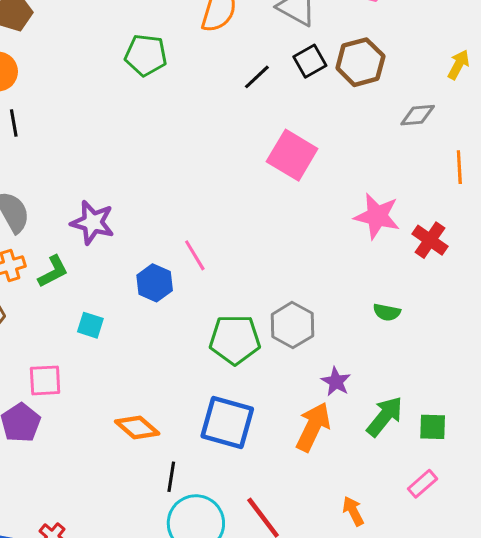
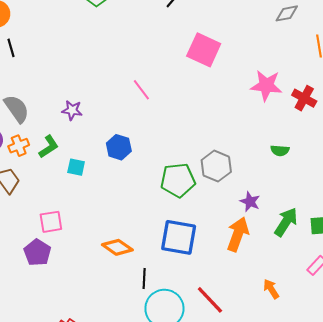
purple star: (93, 223) -> (72, 110), size x0.7
pink line: (195, 255) -> (141, 90), moved
cyan square: (90, 325) -> (76, 167), moved

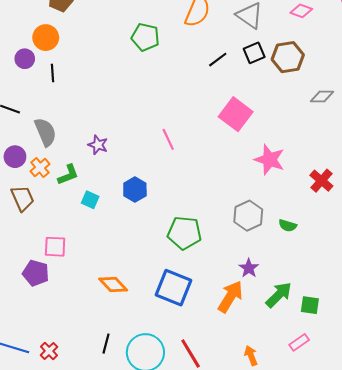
pink star: (266, 86) -> (269, 160), moved
orange cross: (19, 146) -> (40, 168), turned -30
gray hexagon: (216, 166) -> (248, 216), moved
purple pentagon: (37, 252) -> (36, 273), turned -30
black line: (144, 279) -> (106, 344), moved

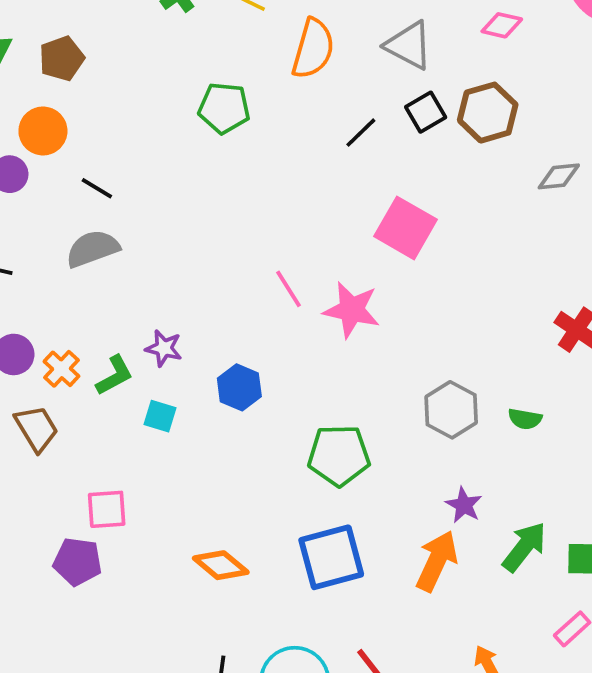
black line: (53, 73) -> (97, 188), moved, turned -48
gray semicircle: (45, 132) -> (93, 249), moved, turned -80
purple star: (98, 145) -> (164, 348), moved
pink star: (269, 160) -> (352, 310), moved
blue square: (173, 288) -> (331, 557), turned -30

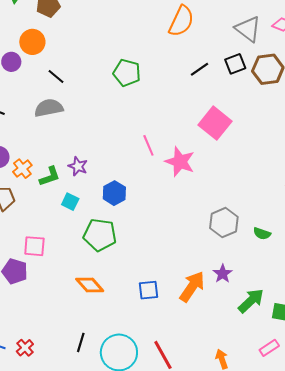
gray triangle: (409, 45) -> (248, 29), moved
green pentagon: (224, 108) -> (127, 73), moved
green pentagon: (339, 455) -> (100, 235), moved
blue square: (331, 557) -> (149, 290), size x0.6
orange arrow: (437, 561) -> (192, 287), moved

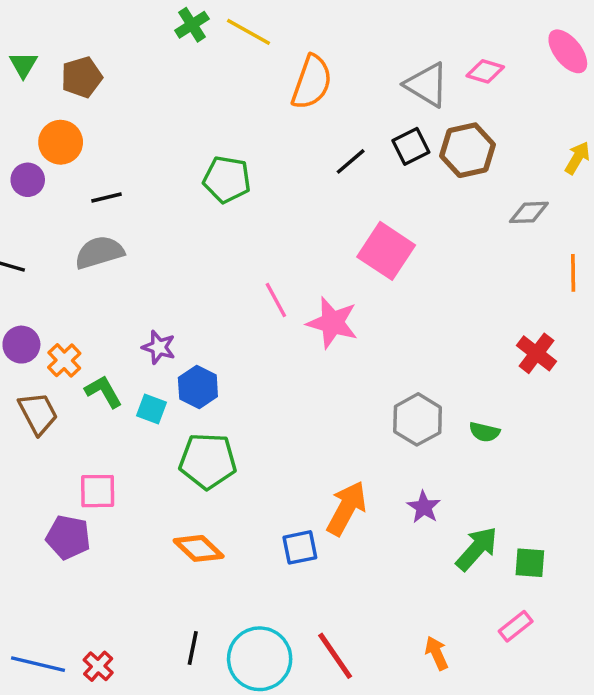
black line: (56, 77) -> (107, 198), turned -48
green L-shape: (50, 176) -> (103, 392), moved, turned -95
blue hexagon: (114, 193) -> (198, 387), moved
orange arrow: (192, 287) -> (347, 508), moved

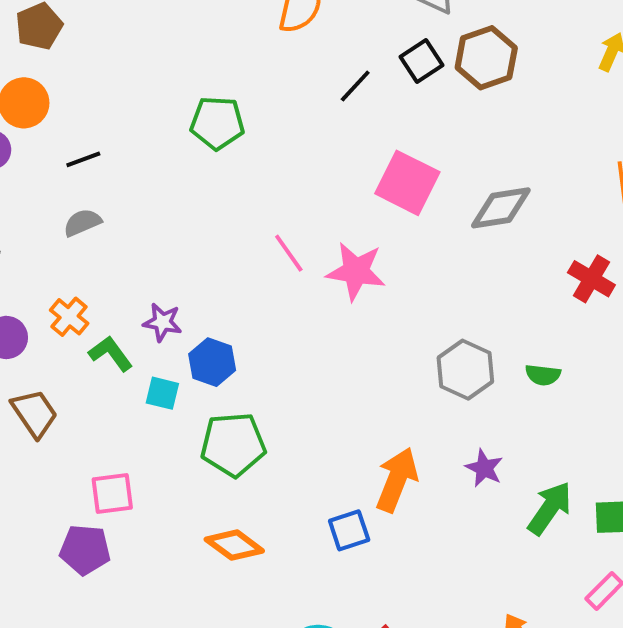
gray diamond: (529, 212) -> (501, 208), moved, size x1.4
gray semicircle: (99, 252) -> (82, 223), size x0.7
orange cross: (64, 360) -> (69, 317), moved
green L-shape: (103, 392) -> (111, 354), moved

